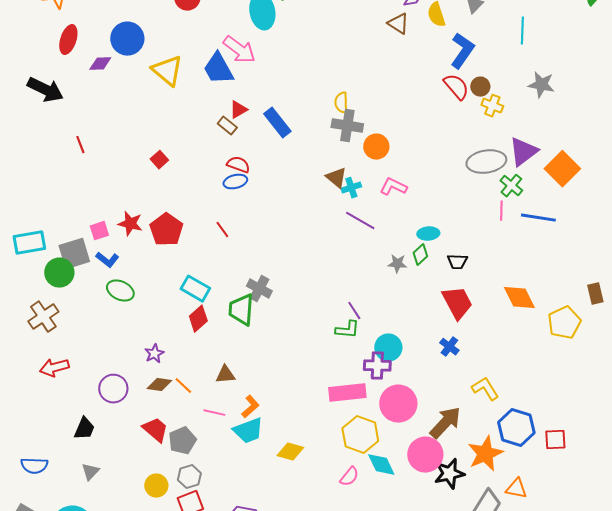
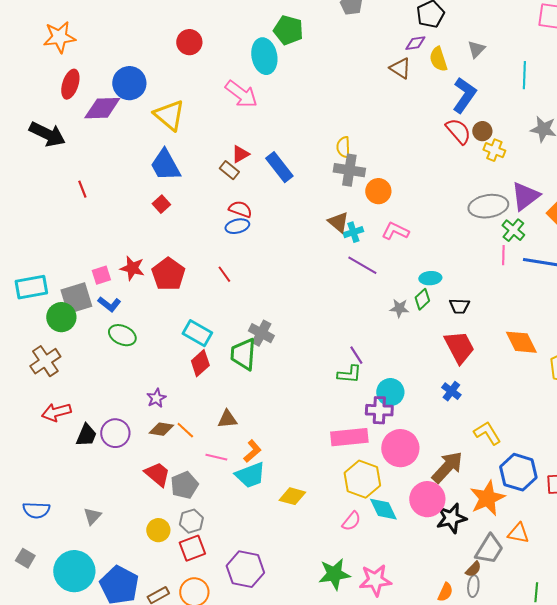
purple diamond: (100, 64) -> (102, 108), size x1.6
blue trapezoid: (218, 69) -> (165, 165), moved
black trapezoid: (84, 429) -> (86, 435), moved

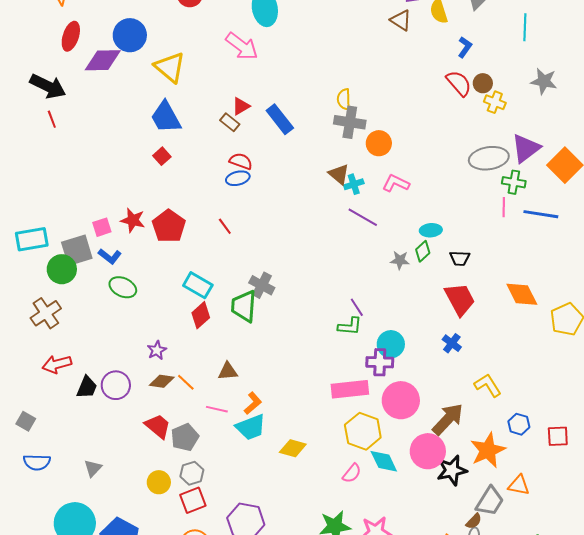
blue L-shape: (464, 95) -> (465, 47), size x0.6
red line: (82, 189) -> (52, 119), moved
green cross: (513, 230) -> (514, 182), turned -30
blue hexagon: (518, 472) -> (519, 424), size x0.6
gray square: (25, 558) -> (26, 421), moved

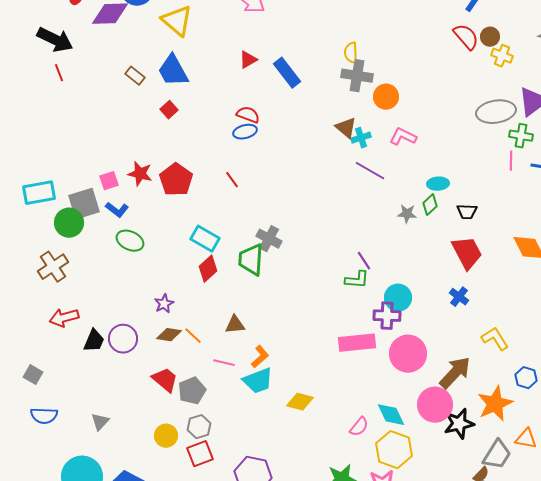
brown rectangle: (230, 122) -> (135, 76), moved
yellow hexagon: (363, 431) -> (394, 450), moved

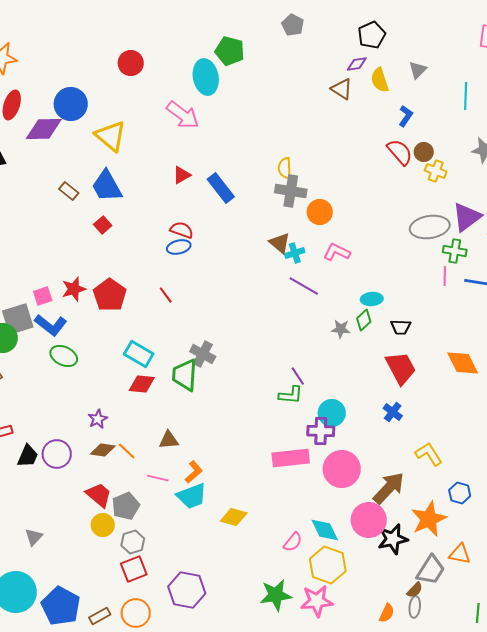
red star: (140, 174) -> (74, 289), turned -30
blue L-shape: (117, 210) -> (51, 325), size x1.4
red diamond: (208, 269) -> (142, 384), turned 48
yellow circle: (166, 436) -> (103, 525), moved

